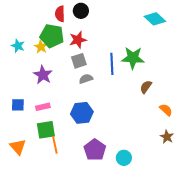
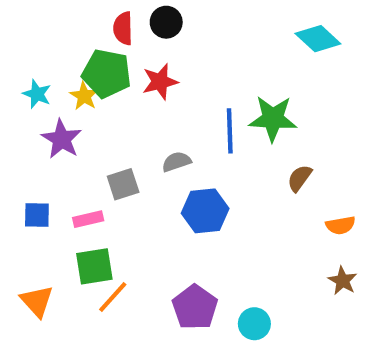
gray square: (79, 61) -> (123, 184), moved
purple star: (43, 75) -> (62, 139), moved
orange semicircle: (166, 110) -> (341, 225), turned 128
blue hexagon: (82, 113) -> (205, 211), moved
orange line: (55, 145) -> (113, 297), turned 54

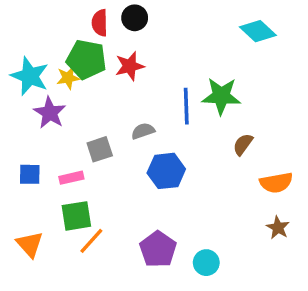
cyan star: (37, 94) -> (30, 76), size x1.6
yellow star: (84, 96) -> (68, 78), turned 30
orange semicircle: (341, 225) -> (276, 183), size x1.4

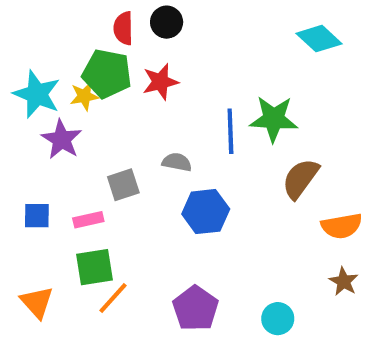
gray semicircle: (143, 131) -> (177, 162), turned 30
brown semicircle: (243, 144) -> (300, 179), size x1.5
cyan circle: (206, 263) -> (278, 319), moved

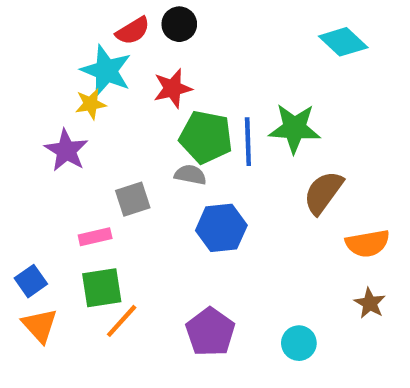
red semicircle: (123, 28) -> (133, 31), turned -120
green pentagon: (107, 74) -> (206, 137), moved
cyan star: (37, 94) -> (106, 71), moved
blue square: (37, 216) -> (31, 281), moved, turned -36

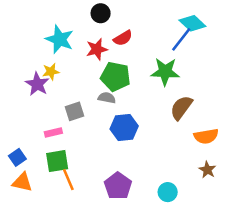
red semicircle: (133, 31) -> (123, 38), moved
yellow star: (91, 104) -> (51, 72), moved
blue line: (248, 142) -> (181, 39), moved, turned 40
orange line: (122, 321) -> (68, 180), turned -65
orange triangle: (40, 325) -> (22, 182), turned -35

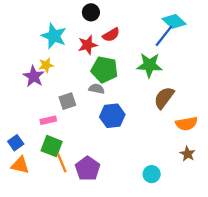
green square: (57, 161) -> (52, 146), turned 30
purple pentagon: (118, 186) -> (88, 168), moved

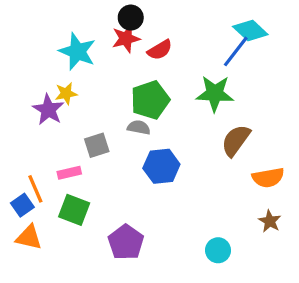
red star: (88, 45) -> (126, 39), moved
green pentagon: (104, 70) -> (150, 100), turned -30
orange line: (62, 163) -> (35, 189), moved

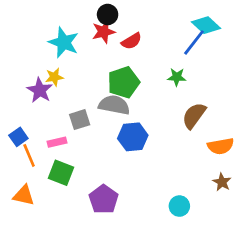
green star: (215, 94) -> (177, 77), size x0.6
gray semicircle: (139, 127) -> (114, 105), size x1.6
blue square: (22, 205) -> (18, 137), moved

